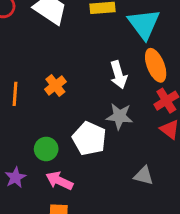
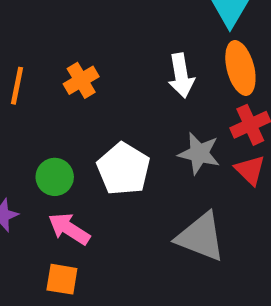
gray star: (119, 116) -> (199, 153), moved
gray triangle: (144, 176) -> (201, 237), size x1.6

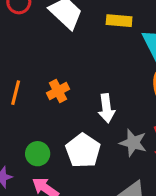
white arrow: (181, 76) -> (107, 108), moved

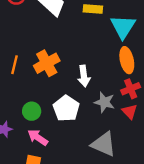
orange cross: (58, 91) -> (47, 63), size x1.5

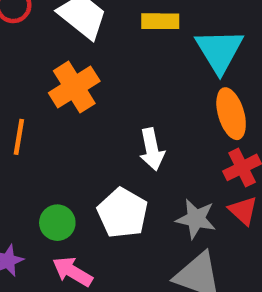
orange cross: (47, 63) -> (74, 87), moved
gray star: (104, 102) -> (196, 219), moved

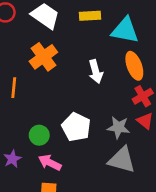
cyan triangle: (219, 51) -> (125, 30), turned -44
white arrow: (152, 149) -> (96, 72), moved

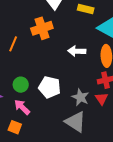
white arrow: (96, 72) -> (77, 51), turned 90
white pentagon: (76, 127) -> (50, 87), turned -30

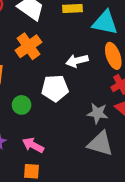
green circle: (21, 85) -> (22, 105), moved
white pentagon: (50, 87) -> (55, 88), moved

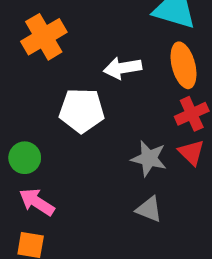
green circle: (22, 105) -> (25, 158), moved
gray triangle: (100, 144) -> (149, 209), size x0.6

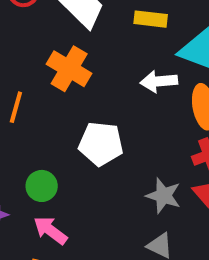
orange cross: (44, 37) -> (69, 69), turned -33
white arrow: (123, 68) -> (159, 81), moved

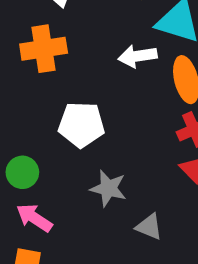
orange cross: (69, 69) -> (44, 49), turned -36
gray star: (163, 196) -> (108, 188), moved

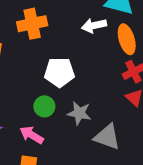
green circle: (22, 172) -> (44, 106), moved
gray triangle: (149, 227) -> (107, 137), size x1.5

